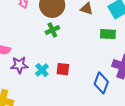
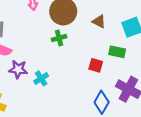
red square: (63, 69) -> (96, 65), moved

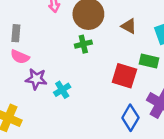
red square: (96, 65) -> (124, 76), size x1.5

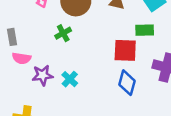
green cross: (83, 44) -> (63, 33), moved
blue diamond: (130, 118) -> (127, 83), moved

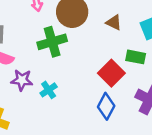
green cross: (63, 33) -> (52, 42), size x1.6
red square: (125, 50) -> (111, 73), turned 30

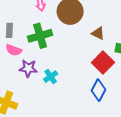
brown triangle: (114, 22) -> (98, 33), moved
green cross: (52, 42) -> (40, 36), moved

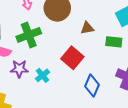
brown triangle: (98, 33) -> (87, 28), turned -32
red square: (103, 62) -> (72, 58), moved

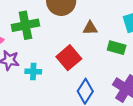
cyan cross: (43, 75) -> (33, 72), turned 32

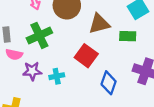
brown triangle: (90, 28) -> (99, 24), size x1.5

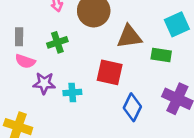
green cross: (39, 35) -> (57, 42), size x0.7
red square: (86, 56) -> (110, 72), turned -30

